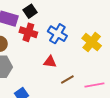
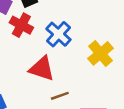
red triangle: (50, 62) -> (42, 69), size x1.5

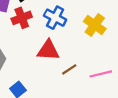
red cross: (21, 25) -> (22, 18), turned -36

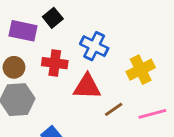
red cross: (22, 18) -> (55, 63), moved, turned 30
yellow cross: (95, 25) -> (141, 70), moved, turned 30

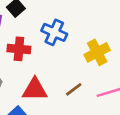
red triangle: (87, 87) -> (35, 90), moved

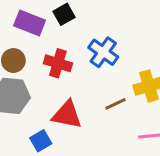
brown line: (74, 89) -> (115, 104), moved

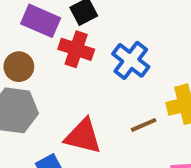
red cross: (58, 63) -> (76, 49), moved

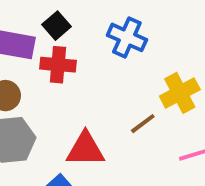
blue cross: (131, 60) -> (127, 37), moved

